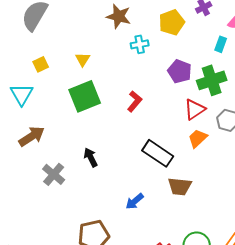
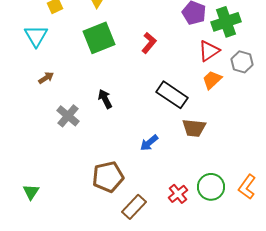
brown arrow: (32, 136) -> (46, 78), size x0.6

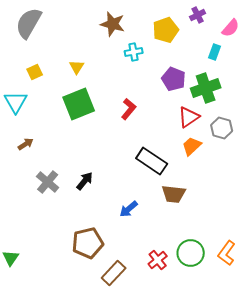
black arrow: (105, 99) -> (85, 181), moved, turned 66

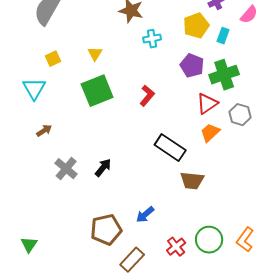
yellow pentagon: (166, 30) -> (196, 26), moved
cyan rectangle: (215, 52) -> (223, 36), moved
blue arrow: (129, 209) -> (145, 215), moved

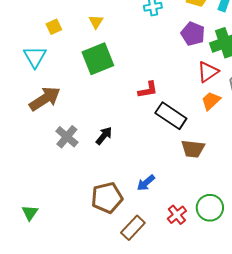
red L-shape: (147, 96) -> (148, 90), moved, turned 40
brown arrow: (44, 131) -> (45, 99), size x2.0

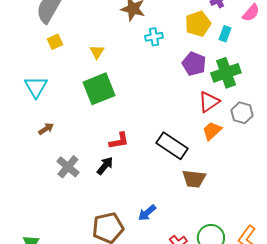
yellow square: (54, 27) -> (55, 42), moved
red L-shape: (148, 90) -> (119, 141), moved
brown arrow: (45, 99) -> (46, 129), size x0.5

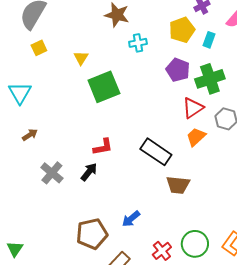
green square: (99, 89) -> (104, 87), moved

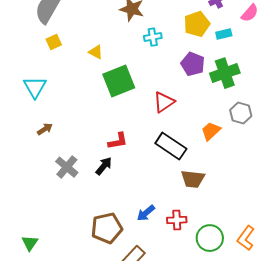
cyan rectangle: (209, 40) -> (224, 34), turned 56
yellow triangle: (81, 58) -> (96, 52), turned -35
red triangle: (193, 108) -> (164, 102), moved
red cross: (162, 251) -> (177, 220), moved, turned 36

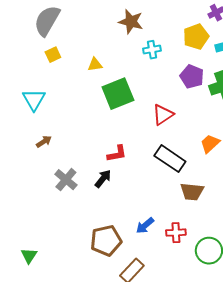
yellow triangle: (96, 52) -> (95, 65), turned -35

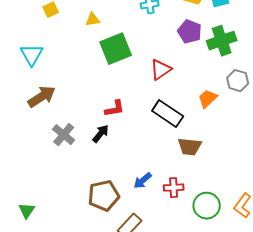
brown arrow: (44, 142) -> (42, 97), size x1.8

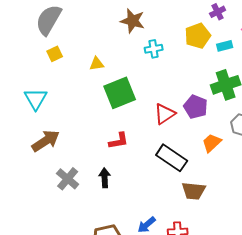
purple pentagon: (190, 32) -> (196, 107), moved
red L-shape: (115, 109) -> (119, 141), moved
black arrow: (101, 134) -> (105, 178), turned -42

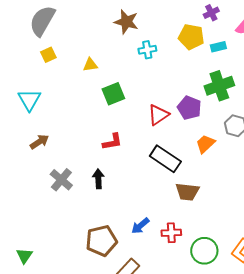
yellow pentagon: (198, 36) -> (191, 37), turned 30
green square: (120, 93) -> (113, 94), size x0.7
brown arrow: (46, 141) -> (39, 142), size x0.7

